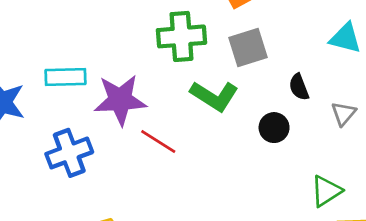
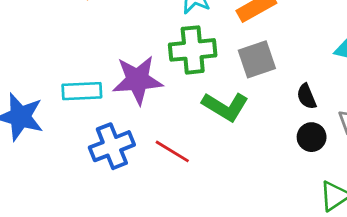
purple star: (120, 100) -> (138, 80), moved
black circle: (274, 128) -> (312, 137), moved
blue cross: (69, 153) -> (112, 146), moved

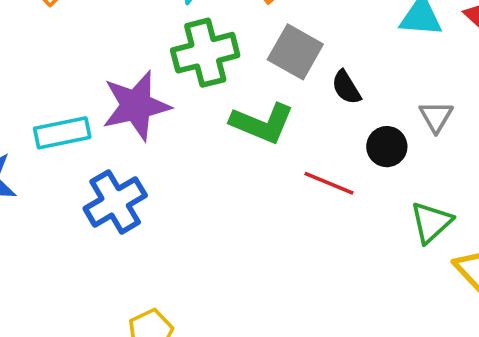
gray square: (257, 59) -> (295, 52), turned -33
black semicircle: (307, 96) -> (346, 87), moved
red line: (172, 151) -> (329, 183), moved

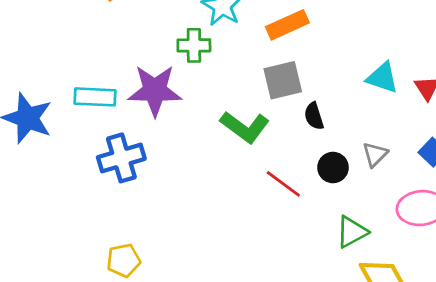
gray square: (295, 52) -> (283, 80), turned 33
green cross: (205, 53) -> (194, 45), moved, size x0.7

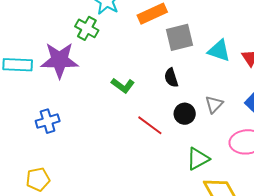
green cross: (194, 45) -> (87, 28), turned 30
gray square: (283, 80) -> (179, 37), moved
green L-shape: (245, 127) -> (123, 85), size x0.7
blue cross: (121, 158) -> (48, 121), moved, size x0.7

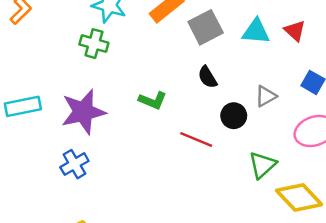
purple star: (60, 60) -> (83, 112), moved
gray triangle: (214, 104) -> (266, 96), turned 30

